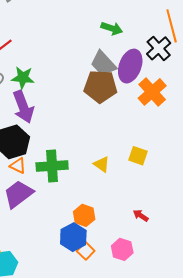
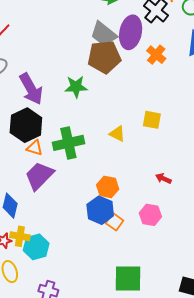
green star: (23, 78) -> (76, 87), moved
orange cross: (152, 92) -> (156, 55), size x0.7

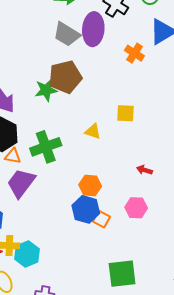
orange cross: (156, 55) -> (134, 53), moved
brown pentagon: (104, 57) -> (65, 77), moved

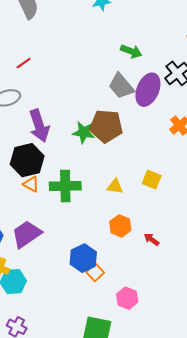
yellow triangle: (93, 131) -> (115, 186), turned -30
purple trapezoid: (21, 183) -> (27, 234), moved
orange hexagon: (90, 185) -> (120, 226), moved
pink hexagon: (136, 208) -> (127, 298), moved

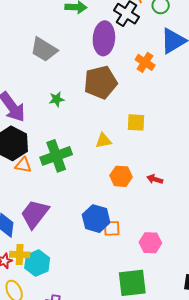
gray trapezoid: (121, 86) -> (44, 50), moved
brown pentagon: (106, 126) -> (101, 82), moved
green star: (84, 132) -> (57, 99), size x0.7
orange square: (95, 272) -> (112, 228), turned -30

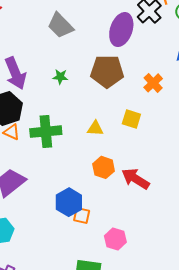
orange cross: (145, 62) -> (153, 83), moved
red arrow: (155, 179) -> (136, 179), size x1.8

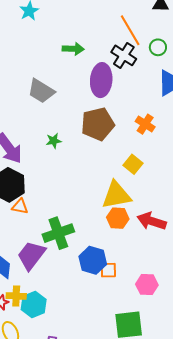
yellow square: (131, 119) -> (133, 164), turned 36
yellow triangle: (95, 128) -> (116, 195), moved, size x1.8
green cross: (46, 132) -> (58, 233), moved

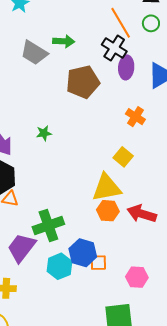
green circle: (158, 47) -> (151, 23), moved
purple ellipse: (101, 80) -> (126, 67), moved, size x0.7
gray trapezoid: (41, 91) -> (34, 53), moved
brown pentagon: (98, 124) -> (83, 82), moved
cyan hexagon: (34, 305) -> (60, 266), moved

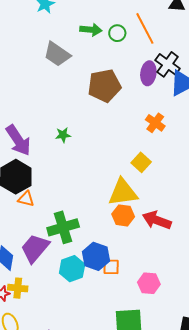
green circle: (151, 23) -> (117, 33), moved
green arrow: (64, 41) -> (91, 30), moved
black cross: (114, 48) -> (168, 64), moved

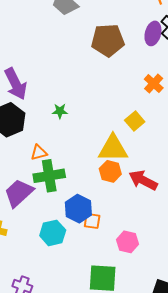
green star: (63, 135) -> (60, 111), moved
orange triangle: (26, 199) -> (39, 153), moved, turned -36
cyan hexagon: (72, 269) -> (53, 233), moved

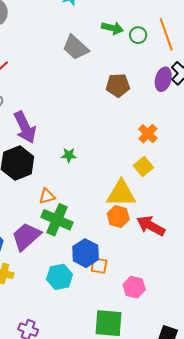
brown pentagon: (108, 40) -> (118, 85), size x0.7
orange cross: (154, 83) -> (148, 134), moved
green cross: (49, 176) -> (57, 220), turned 32

